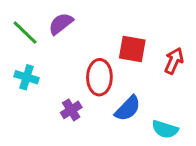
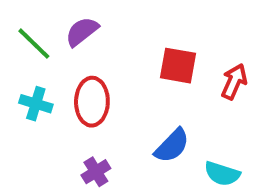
red ellipse: (99, 77) -> (92, 102), moved
purple cross: (71, 110) -> (96, 172), moved

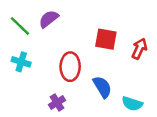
red ellipse: (92, 102) -> (70, 67), moved
blue semicircle: (172, 146) -> (102, 87), turned -75

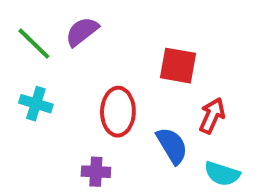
red arrow: (139, 49) -> (212, 116), moved
purple cross: (57, 102) -> (96, 172), turned 35

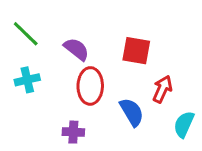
purple semicircle: (82, 32) -> (76, 49), moved, turned 76
cyan cross: (36, 104) -> (27, 80), turned -30
cyan semicircle: (222, 174) -> (184, 124), moved, turned 96

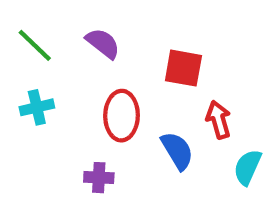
purple semicircle: (76, 49) -> (103, 43), moved
red arrow: (162, 89) -> (219, 120), turned -40

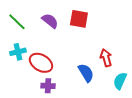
red square: (183, 68) -> (79, 19), moved
red ellipse: (122, 116) -> (41, 63), moved, turned -60

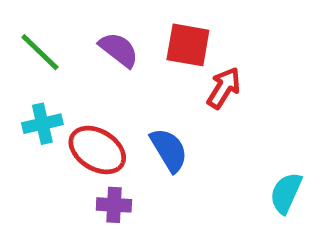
red arrow: (106, 58) -> (224, 88), moved, turned 48
blue semicircle: (86, 73) -> (169, 150), moved

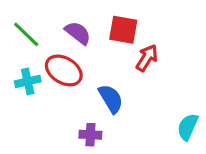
red ellipse: (97, 150) -> (64, 70), moved
purple cross: (114, 205) -> (90, 135), moved

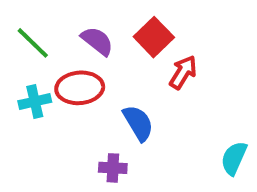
red square: (123, 30) -> (154, 37), turned 36
red ellipse: (64, 70) -> (80, 88), turned -36

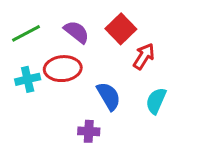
green line: (33, 43) -> (26, 33), turned -72
cyan semicircle: (234, 158) -> (156, 101), moved

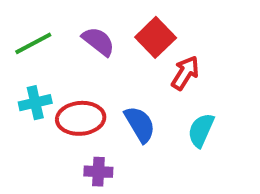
red ellipse: (63, 69) -> (81, 118), moved
purple cross: (89, 131) -> (98, 172), moved

